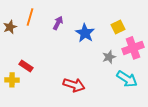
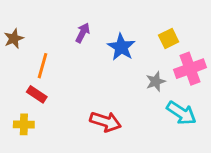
orange line: (30, 17) -> (42, 66), moved
yellow cross: (12, 80) -> (24, 124), moved

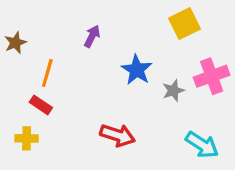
yellow square: (169, 39) -> (184, 24), moved, size x1.4
blue star: (121, 47) -> (137, 70), moved
cyan arrow: (181, 113) -> (202, 145), moved

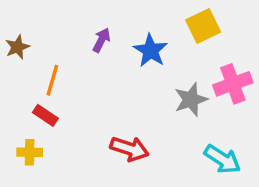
blue star: (137, 70) -> (151, 51), moved
gray star: (173, 91) -> (191, 100), size x1.4

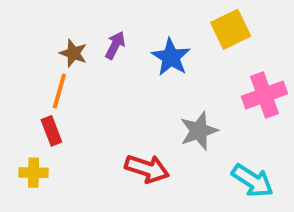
brown star: (17, 47) -> (73, 53), moved, turned -30
gray star: (191, 100) -> (199, 131), moved
red rectangle: (45, 115) -> (51, 131), turned 35

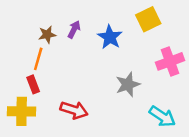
brown star: (73, 53) -> (47, 35), turned -30
red arrow: (147, 169) -> (74, 110), moved
yellow cross: (34, 173) -> (22, 111), size x1.5

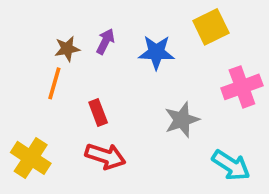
blue star: (110, 37) -> (156, 52), turned -30
red rectangle: (33, 84) -> (98, 112), moved
yellow cross: (22, 111) -> (31, 158), turned 32

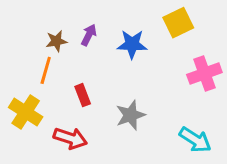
gray star: (182, 120) -> (130, 115), moved
red arrow: (105, 156) -> (70, 138), moved
yellow cross: (31, 158) -> (26, 112), moved

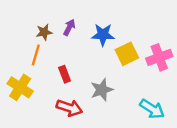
yellow square: (178, 23) -> (127, 54), moved
red arrow: (70, 138) -> (69, 108), moved

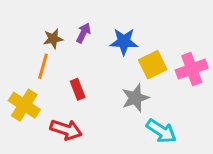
gray star: (102, 90) -> (135, 98), moved
red arrow: (69, 108) -> (66, 130), moved
cyan arrow: (152, 109) -> (161, 131), moved

